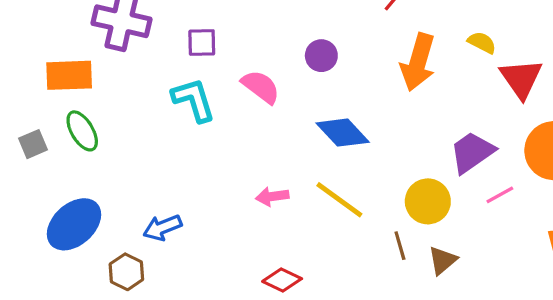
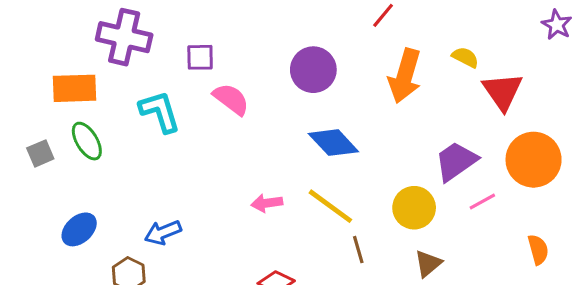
purple circle: (321, 56) -> (313, 70), size x1.5
pink semicircle: (261, 87) -> (231, 99), moved
cyan L-shape: (194, 100) -> (160, 112), moved
blue ellipse: (74, 224) -> (79, 229), size x0.7
brown line: (400, 246) -> (358, 250), moved

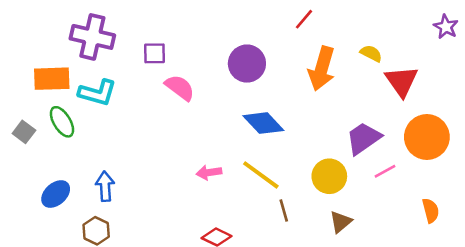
cyan L-shape: (160, 112) -> (97, 93), moved, turned 123
gray square: (40, 153) -> (24, 132), turned -30
blue arrow: (163, 233) -> (105, 186), moved, turned 108

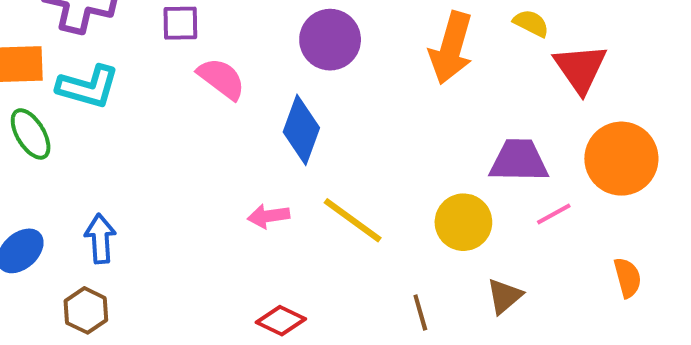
blue diamond: (263, 123) -> (301, 130), moved, turned 63
purple trapezoid: (364, 138) -> (519, 161), turned 36
brown line: (284, 210) -> (420, 312), moved
brown triangle: (341, 222) -> (504, 296), moved

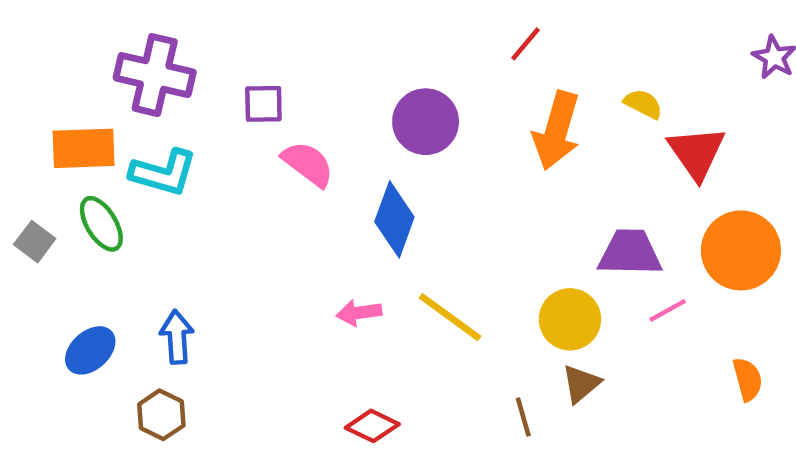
brown triangle: (504, 296) -> (581, 384), moved

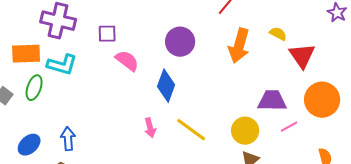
green ellipse: (101, 224) -> (34, 88), turned 50
pink arrow: (359, 313) -> (150, 128), turned -96

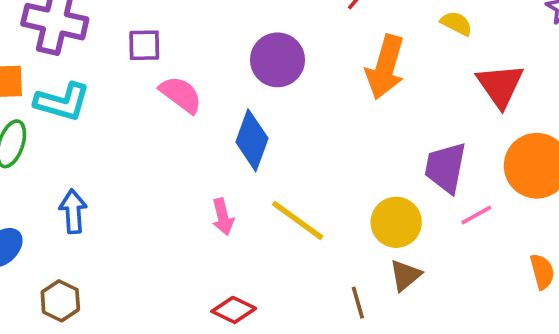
yellow semicircle: (278, 34) -> (456, 23), moved
purple trapezoid: (272, 101) -> (445, 168), turned -80
blue arrow: (68, 139) -> (73, 211), moved

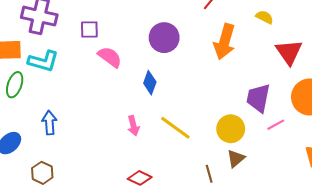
blue diamond: (252, 140) -> (150, 83), size x0.7

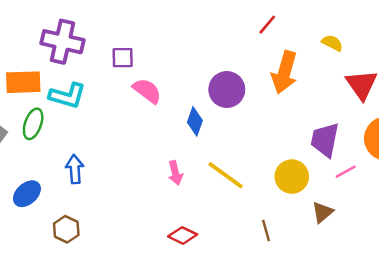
purple circle: (164, 38) -> (227, 90), moved
brown triangle: (236, 158) -> (322, 212), moved

